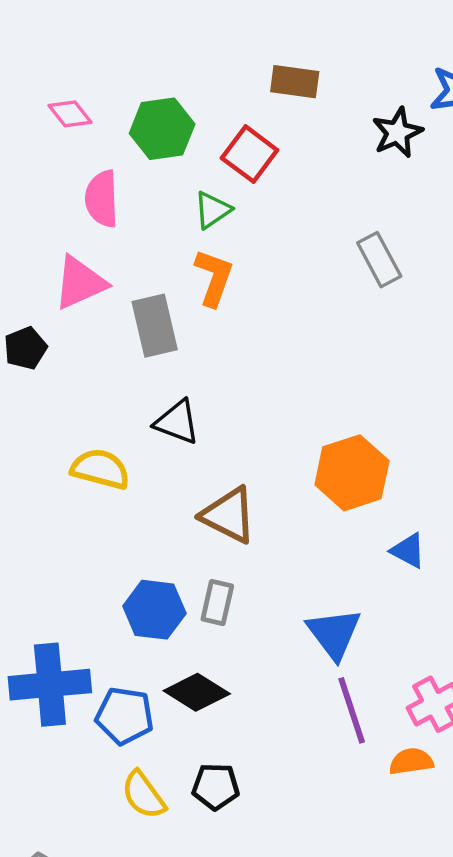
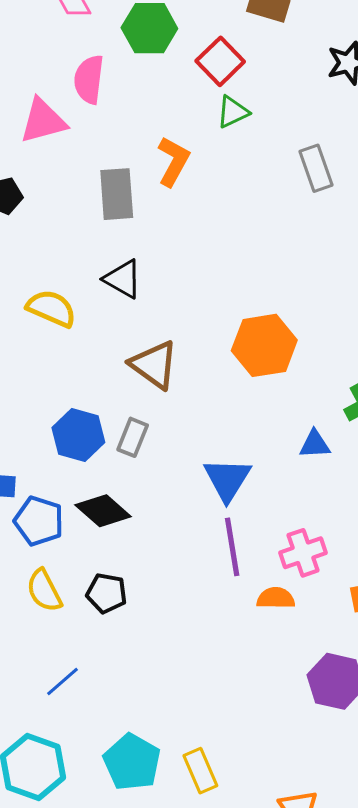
green triangle: (212, 210) -> (233, 112), moved
pink triangle: (80, 283) -> (43, 121), moved
blue triangle: (408, 551) -> (315, 444), moved, turned -40

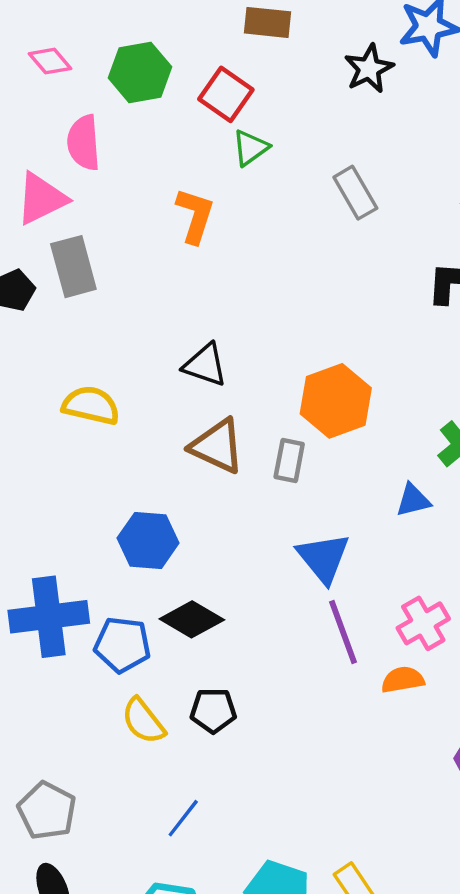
gray rectangle: (117, 194) -> (73, 267), moved
black triangle: (123, 279) -> (205, 365), moved
gray rectangle: (133, 437) -> (289, 460), moved

